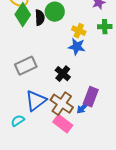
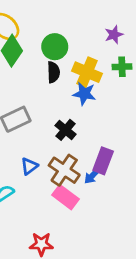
black semicircle: (40, 18) -> (53, 72), moved
yellow cross: (79, 31) -> (87, 72), size x1.5
blue triangle: (36, 101) -> (29, 166), size x0.6

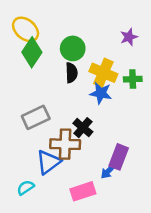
green cross: (122, 67) -> (133, 79), moved
blue triangle: (29, 166) -> (48, 162), size x1.5
brown cross: (64, 170) -> (65, 144), moved, turned -32
pink rectangle: (66, 197) -> (83, 191), turned -55

